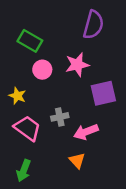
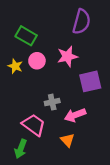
yellow star: (17, 96) -> (15, 66), moved
pink trapezoid: (27, 128) -> (34, 125), moved

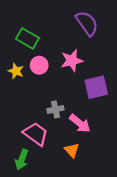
purple semicircle: (82, 22) -> (87, 23), turned -50
pink arrow: (75, 115) -> (80, 123), turned -120

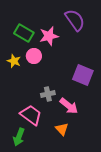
pink star: (72, 61) -> (49, 36), moved
purple square: (96, 87) -> (83, 75), turned 35

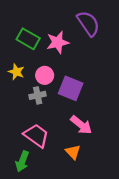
pink circle: (34, 56) -> (45, 75), moved
purple square: (83, 75) -> (71, 88), moved
gray cross: (48, 94) -> (38, 95), moved

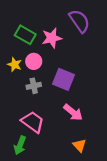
pink circle: (45, 75) -> (34, 61), moved
orange triangle: (73, 152) -> (79, 145), moved

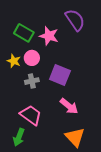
pink star: (52, 38) -> (49, 36), turned 30
orange triangle: (79, 145) -> (75, 137), size x1.5

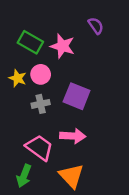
purple semicircle: (75, 20) -> (96, 26), size x0.6
pink arrow: (69, 106) -> (73, 136), moved, turned -36
orange triangle: (75, 137) -> (71, 176), moved

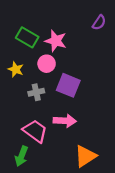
purple semicircle: (96, 26) -> (99, 23), moved, turned 70
pink circle: (41, 74) -> (47, 64), moved
orange triangle: (71, 176) -> (85, 156), moved, turned 40

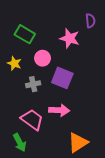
purple semicircle: (99, 23) -> (90, 21), turned -40
pink star: (56, 41) -> (70, 38), moved
green arrow: (21, 156) -> (20, 143), turned -48

